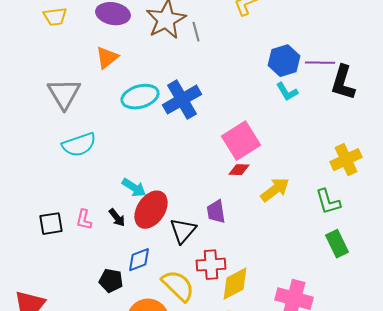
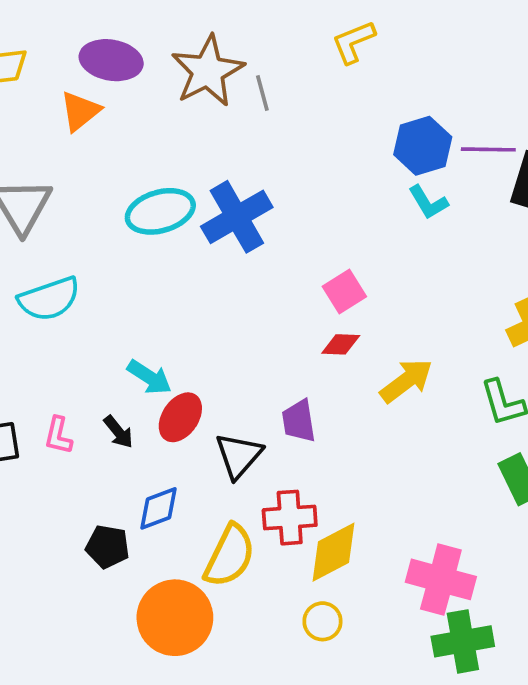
orange triangle: (107, 58) -> (80, 111), moved
pink square: (241, 141) -> (344, 292), size x0.6
red ellipse: (151, 210) -> (180, 417), size x0.7
yellow semicircle: (178, 286) -> (230, 556), turned 72

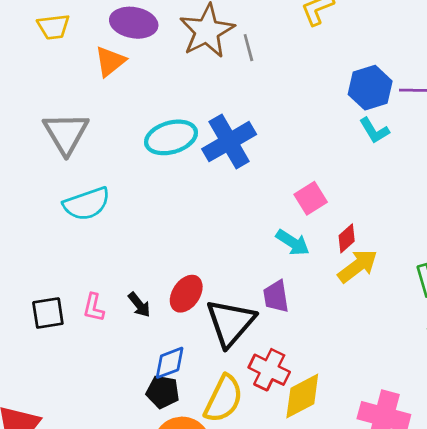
red diamond: (341, 344) -> (347, 238), moved, turned -44
cyan arrow: (149, 377) -> (293, 242), moved
black triangle: (239, 456) -> (230, 323), size x1.4
red cross: (290, 518) -> (269, 370), turned 30
black pentagon: (107, 547) -> (163, 392), moved

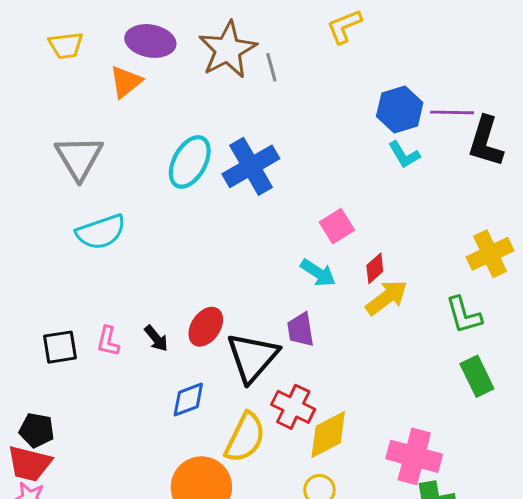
cyan ellipse: (171, 137) -> (190, 162), turned -45
black pentagon: (163, 392) -> (37, 430), moved

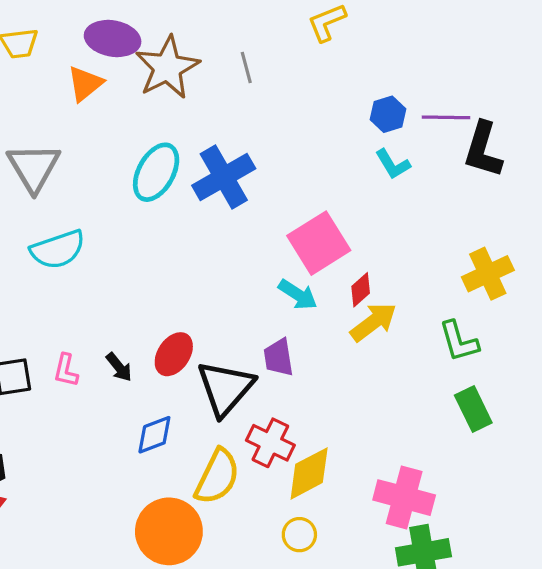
brown star: (228, 50) -> (167, 68), moved
blue hexagon: (400, 109) -> (388, 114), size x0.7
pink square: (337, 226) -> (319, 243), size x1.6

